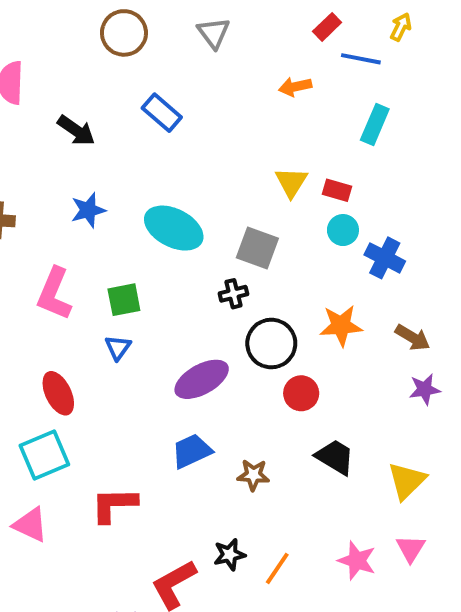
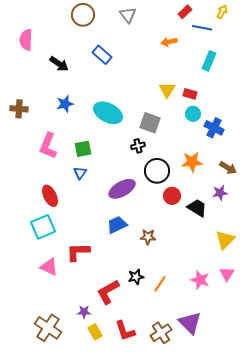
purple star: (425, 389) -> (220, 193), moved
black trapezoid: (335, 457) -> (197, 208), moved
pink triangle: (30, 525) -> (49, 267), moved

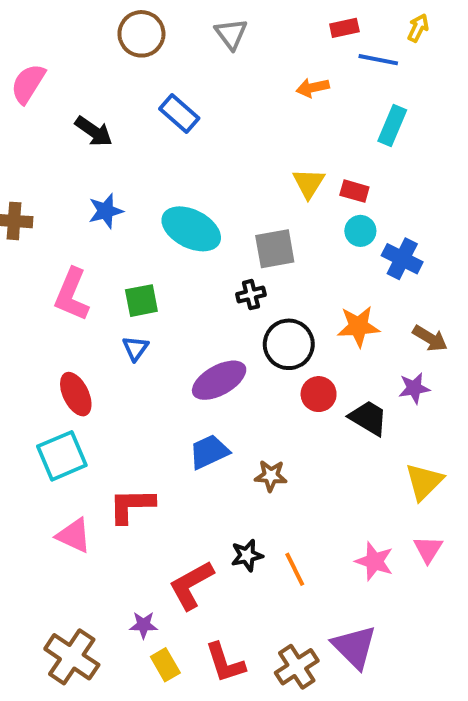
red rectangle: (185, 12) -> (344, 28), turned 32
pink semicircle: (26, 40) -> (28, 84), turned 30
gray square: (150, 123) -> (275, 249), turned -30
orange line: (160, 284) -> (295, 569), turned -60

